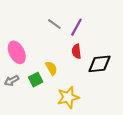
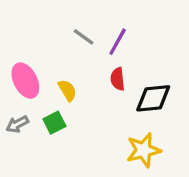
yellow semicircle: (51, 68) -> (67, 90), moved
yellow star: (68, 97) -> (143, 150), moved

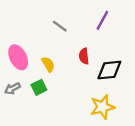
purple line: (118, 42) -> (102, 20), moved

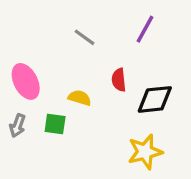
yellow semicircle: (48, 64) -> (80, 98), moved, turned -42
green square: (39, 87) -> (55, 124), turned 35
gray arrow: (12, 89) -> (17, 126), turned -42

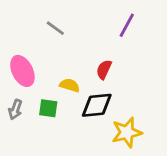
gray line: (84, 37) -> (55, 28), moved
red semicircle: (119, 80) -> (104, 70), turned 30
black diamond: (155, 99) -> (97, 105), moved

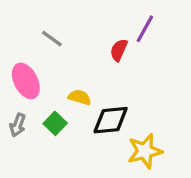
gray line: (55, 28) -> (52, 39), moved
red semicircle: (104, 70) -> (119, 50), moved
green square: (48, 108) -> (55, 123), turned 36

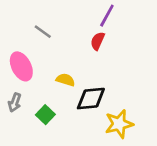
purple line: (145, 29) -> (107, 16), moved
green square: (55, 123) -> (45, 115), moved

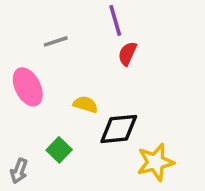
purple line: (107, 16) -> (115, 20), moved, turned -45
gray line: (43, 32) -> (56, 41), turned -54
gray arrow: (15, 103) -> (19, 171), moved

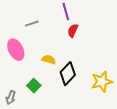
black diamond: (119, 129) -> (68, 74), turned -40
yellow star: (155, 162) -> (102, 82), moved

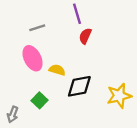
pink ellipse: (16, 50) -> (33, 58), moved
black diamond: (68, 74) -> (79, 86), turned 35

